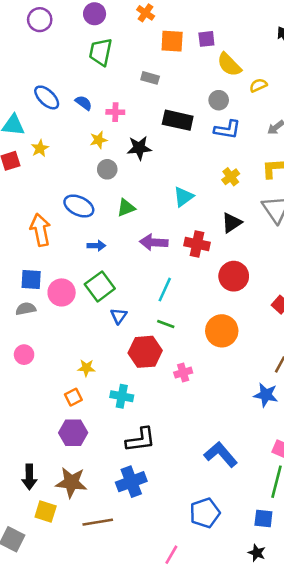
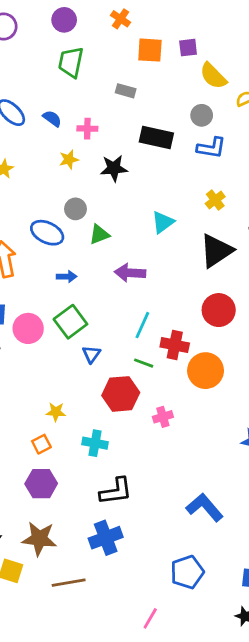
gray circle: (107, 169) -> (76, 209), moved
black triangle: (232, 223) -> (216, 251), size x1.5
red cross: (197, 244) -> (175, 345), moved

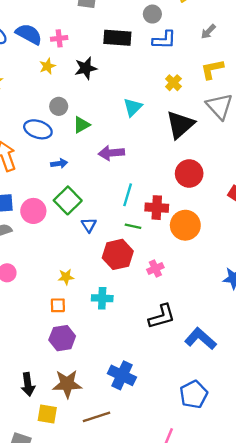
blue semicircle: (52, 118) -> (29, 34), size x1.6
orange square: (41, 444) -> (58, 305), turned 35
black L-shape: (116, 491) -> (162, 316), moved
blue cross: (106, 538) -> (122, 375), turned -36

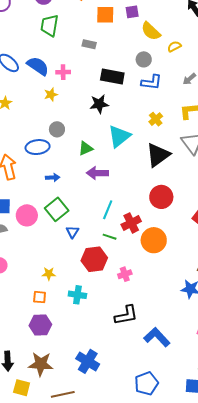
black star: (86, 68) -> (99, 104), moved
cyan triangle: (133, 107) -> (119, 136), size x1.4
green triangle: (81, 125) -> (86, 148), moved
blue ellipse: (38, 129) -> (38, 147), turned -30
red cross: (157, 208) -> (131, 223), turned -36

